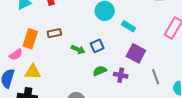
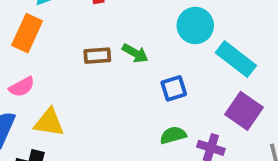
cyan rectangle: (128, 26) -> (236, 59), size x1.5
orange rectangle: (30, 39) -> (27, 33), moved
green arrow: (78, 50) -> (135, 53), moved

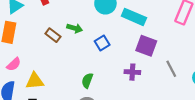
brown rectangle: (97, 56) -> (53, 35), turned 56
green semicircle: (173, 135) -> (87, 81), moved, turned -40

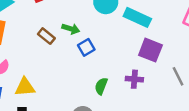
blue square: (102, 43) -> (86, 47), moved
green semicircle: (87, 81) -> (101, 86), moved

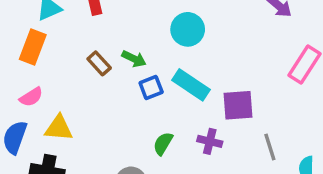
cyan rectangle: (137, 17) -> (191, 85), moved
purple square: (150, 50) -> (238, 105), turned -35

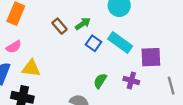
green arrow: (134, 59) -> (83, 24), turned -63
blue square: (151, 87) -> (94, 43), turned -35

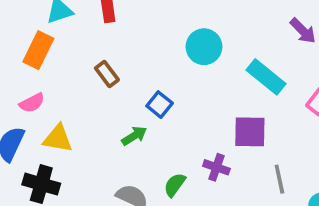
green arrow: (83, 24) -> (134, 136), moved
cyan rectangle: (120, 42) -> (266, 77), moved
green semicircle: (100, 81) -> (175, 185), moved

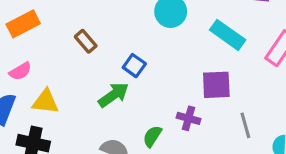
orange rectangle: (38, 50) -> (23, 24), turned 40
green arrow: (134, 136) -> (113, 95), size x1.4

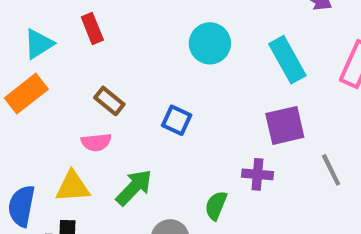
cyan rectangle: (228, 35) -> (287, 60), turned 36
pink semicircle: (20, 71) -> (96, 142), moved, turned 35
green arrow: (113, 95) -> (134, 187), moved

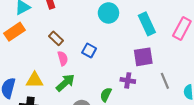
pink semicircle: (96, 142) -> (63, 58), moved, turned -104

